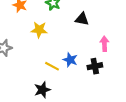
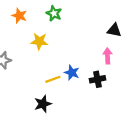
black triangle: (82, 19) -> (114, 30), moved
yellow line: (52, 66) -> (53, 79), turned -48

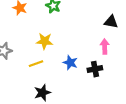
yellow star: (39, 41) -> (45, 41), moved
yellow line: (53, 79) -> (36, 64), moved

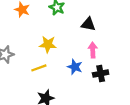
black triangle: (111, 22) -> (88, 24), moved
pink arrow: (105, 46) -> (93, 50), moved

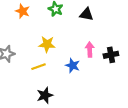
black triangle: (88, 24) -> (86, 14), moved
black cross: (101, 74) -> (111, 55), moved

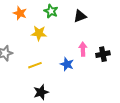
black triangle: (86, 14) -> (80, 16), turned -32
yellow star: (47, 44) -> (39, 33), moved

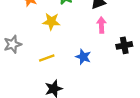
pink arrow: (83, 49) -> (101, 25), moved

